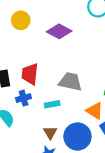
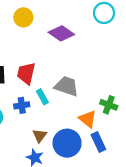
blue cross: (24, 98) -> (22, 105), moved
cyan rectangle: (52, 104) -> (42, 97), moved, turned 64

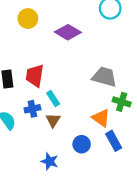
gray trapezoid: (67, 86) -> (104, 77), moved
brown triangle: (40, 136) -> (53, 120), moved
blue circle: (67, 143) -> (82, 144), size x0.6

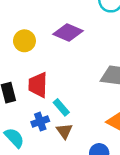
yellow circle: (28, 19) -> (24, 41), moved

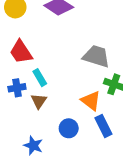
red trapezoid: (38, 85) -> (21, 52), turned -45

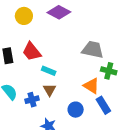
cyan rectangle: (40, 78) -> (49, 71), turned -32
blue cross: (17, 88) -> (32, 100), moved

